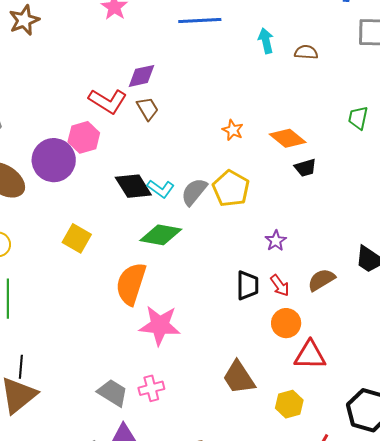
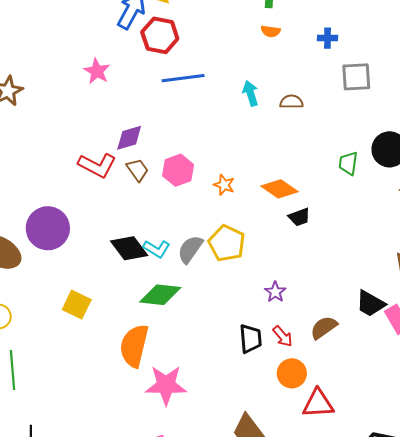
pink hexagon: (84, 137) -> (178, 170), moved

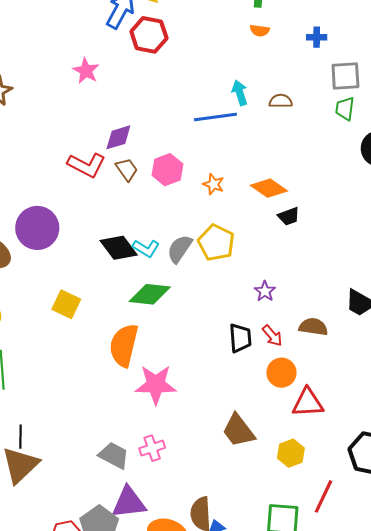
blue line: (183, 78) -> (215, 117), moved
green trapezoid: (348, 163) -> (345, 109), moved
brown semicircle: (324, 328) -> (313, 327), turned 44

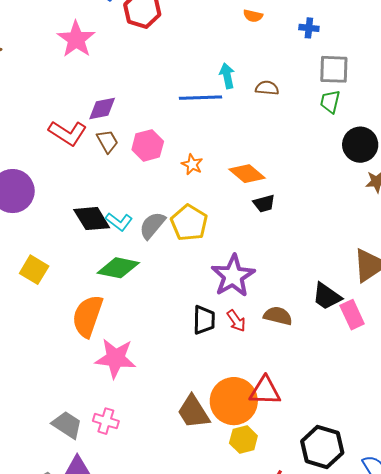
pink star: (86, 71) -> (76, 39), size x1.4
purple star: (265, 291) -> (233, 276), size x2.0
orange circle: (281, 373) -> (234, 401), moved, size x1.6
pink cross: (152, 448) -> (106, 421), turned 30

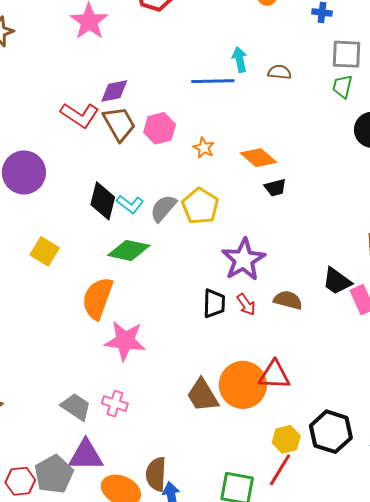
brown trapezoid: (107, 141) -> (119, 124), size x1.5
black diamond: (92, 219) -> (103, 201), turned 45
yellow hexagon: (243, 440) -> (286, 439), moved

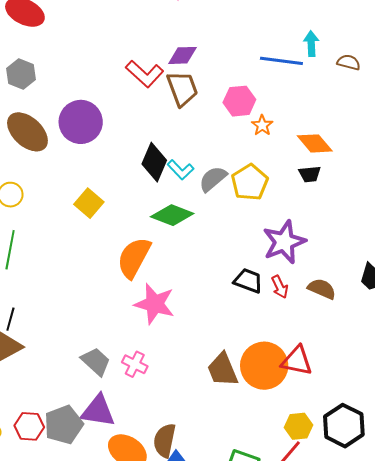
pink hexagon: (160, 128) -> (239, 101), moved
black trapezoid: (275, 188) -> (310, 174), moved
black trapezoid: (214, 303) -> (248, 281), turned -80

